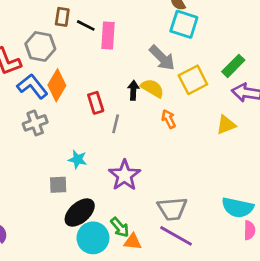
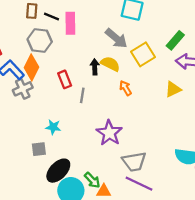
gray hexagon: (40, 46) -> (40, 41), moved
gray cross: (35, 123) -> (23, 89), moved
purple star: (125, 175) -> (109, 133), moved

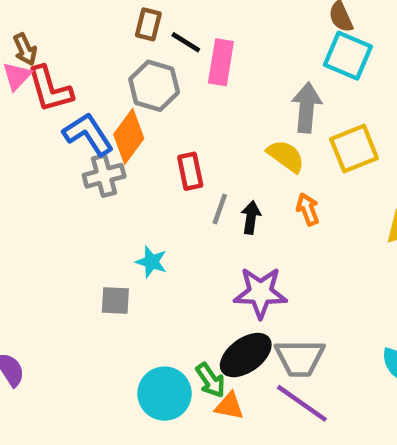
gray arrow: (116, 38) -> (307, 108), turned -135
black arrow: (95, 67) -> (251, 217), moved
purple star: (109, 133) -> (260, 293), turned 30
black ellipse: (58, 171) -> (246, 355), moved

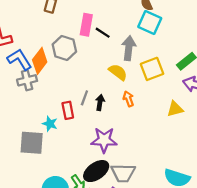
black line: (186, 42) -> (103, 33), moved
gray hexagon: (154, 86) -> (64, 48), moved
red rectangle: (190, 171) -> (68, 110), moved
gray square: (115, 301) -> (32, 143), size x1.6

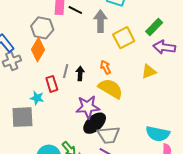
orange diamond: (40, 61) -> (38, 50), moved
yellow semicircle: (118, 72) -> (111, 89), moved, size x1.4
black ellipse: (96, 171) -> (95, 123), moved

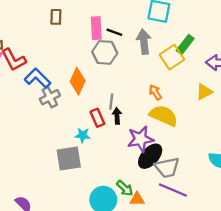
green rectangle: (154, 27) -> (185, 45), moved
gray hexagon: (42, 28) -> (105, 52), moved
black arrow: (80, 73) -> (117, 116), moved

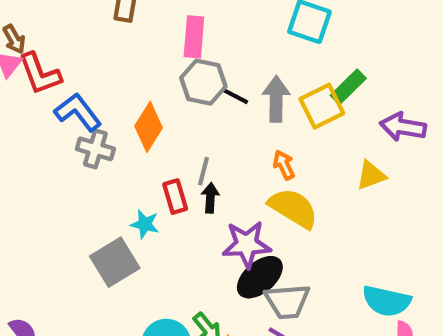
black line: (114, 32) -> (235, 96), moved
gray arrow: (144, 42) -> (276, 99), moved
gray cross: (50, 97) -> (95, 149), turned 36
gray square: (69, 158) -> (115, 262), turned -30

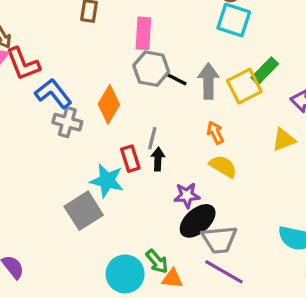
yellow semicircle: (293, 208) -> (223, 166), size x0.7
cyan star: (145, 224) -> (107, 181), size x1.5
purple star: (247, 244) -> (187, 195), size x0.7

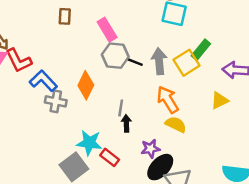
pink rectangle: (143, 33) -> (107, 30), turned -30
orange arrow: (215, 133) -> (168, 100), size x1.6
red rectangle: (130, 159) -> (110, 157), moved, turned -30

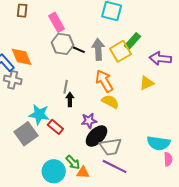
orange diamond: (86, 85) -> (22, 57), moved, turned -50

